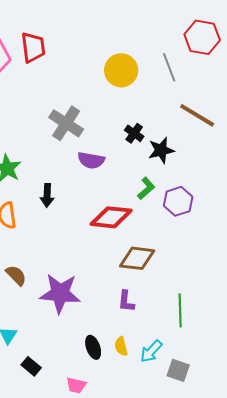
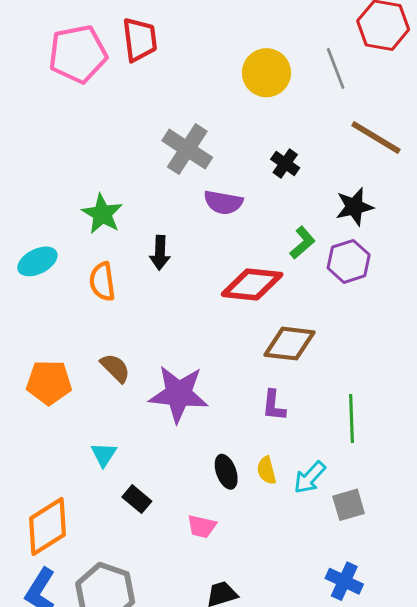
black star: (161, 150) -> (354, 207), moved
gray square: (178, 370) -> (349, 505), turned -35

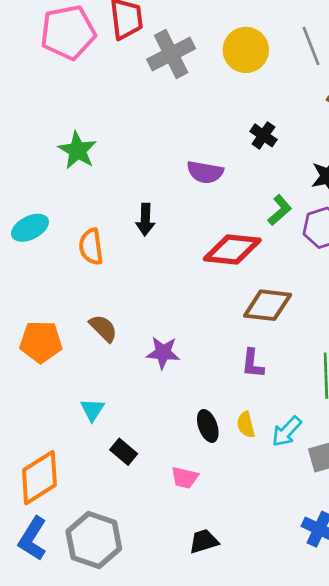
gray cross: (187, 149) -> (171, 54), moved, turned 30
green star: (102, 214) -> (77, 150), moved
purple star: (179, 394) -> (163, 353), size x0.6

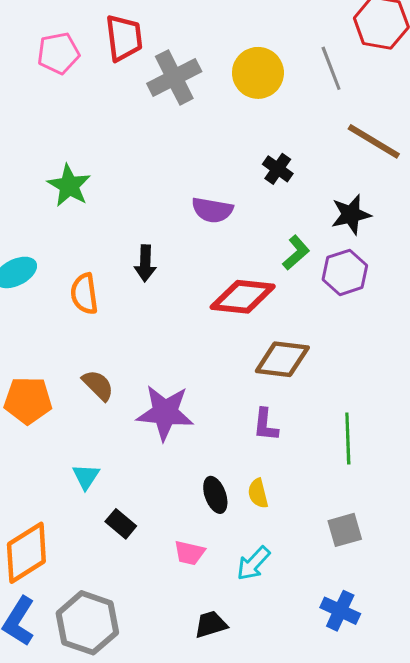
pink pentagon: (68, 32) -> (58, 53), size x0.7
purple star: (163, 353) -> (165, 413), size x1.5
cyan arrow: (287, 431) -> (253, 563), moved

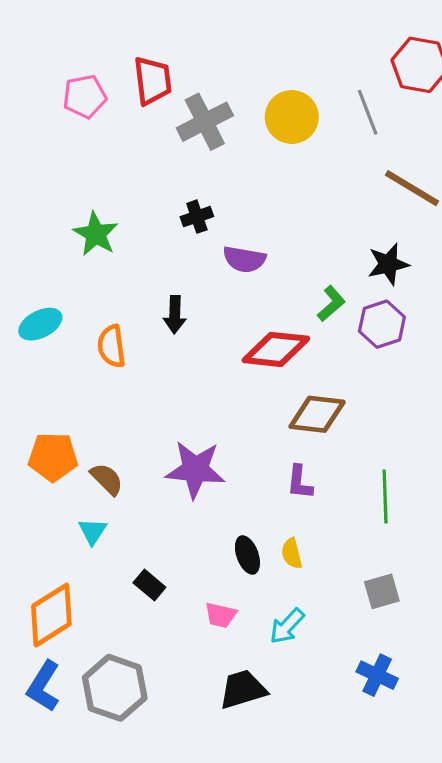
black cross: (278, 169) -> (197, 217), moved, turned 36
brown semicircle: (98, 385) -> (107, 479), moved
cyan triangle: (86, 477) -> (93, 531), moved
black trapezoid: (211, 624) -> (243, 689), size x1.4

